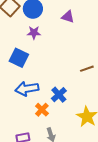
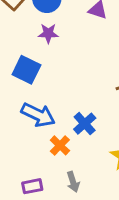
blue arrow: (27, 89) -> (38, 115), turned -145

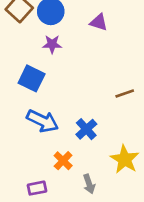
orange cross: (60, 145) -> (63, 161), moved
gray arrow: (73, 182) -> (89, 184), moved

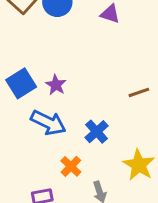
purple star: (52, 44) -> (56, 85), moved, turned 30
blue square: (32, 78) -> (21, 83), moved, turned 32

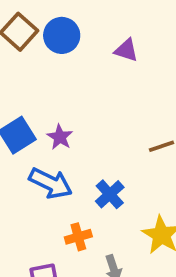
orange cross: (71, 166) -> (78, 237), turned 30

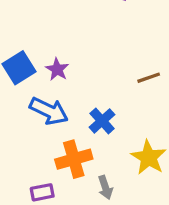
orange cross: (78, 237) -> (74, 159), size x1.5

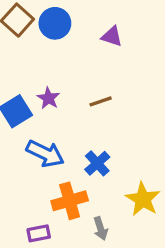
purple star: (57, 69) -> (48, 98), moved
brown line: (149, 78) -> (101, 101), moved

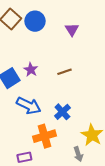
purple triangle: (112, 36) -> (72, 30), turned 40
gray arrow: (101, 228) -> (78, 154), moved

